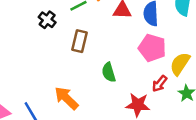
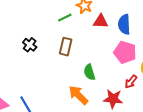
black cross: (47, 20) -> (30, 45), moved
orange arrow: (66, 98) -> (78, 95), moved

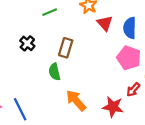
green line: (65, 18) -> (50, 12), moved
red triangle: (101, 21) -> (105, 23), turned 42
green semicircle: (89, 72) -> (54, 72), moved

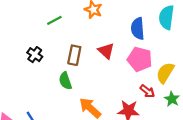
red triangle: (105, 23) -> (106, 51), moved
red arrow: (133, 90) -> (147, 91), turned -88

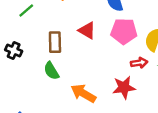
red arrow: (147, 91) -> (139, 63), turned -35

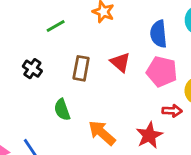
green semicircle: (51, 71) -> (62, 110), moved
red star: (124, 87) -> (149, 135), turned -30

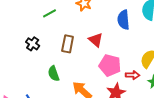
pink pentagon: (162, 72) -> (110, 65), moved

